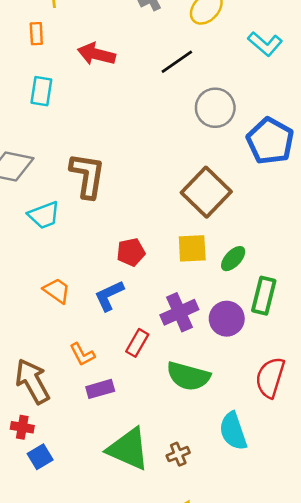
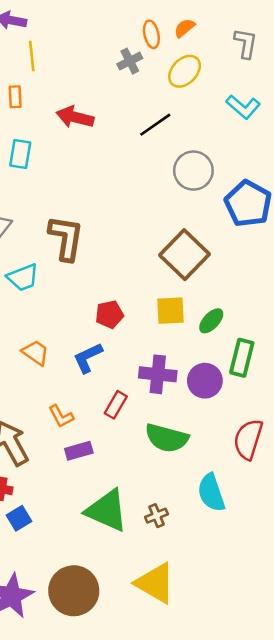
purple cross: (179, 312) -> (158, 374), turned 30

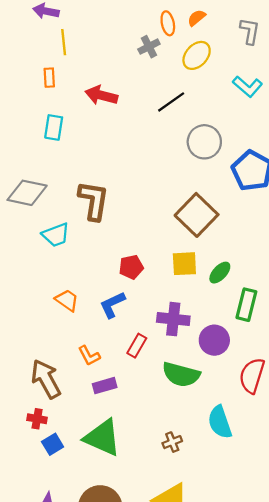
purple circle: (205, 381) -> (214, 340), moved
green triangle: (107, 511) -> (102, 438), moved

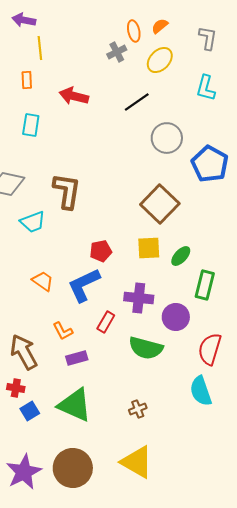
cyan L-shape: (248, 86) -> (206, 88), turned 64
blue L-shape: (112, 305) -> (84, 285), size x1.4
cyan semicircle: (220, 422) -> (201, 391), moved

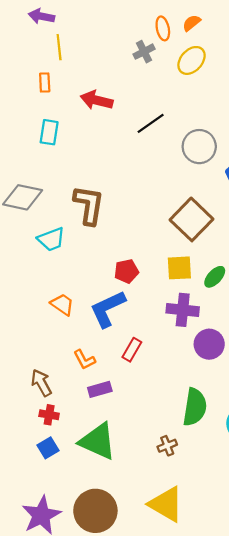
black line: (137, 102) -> (151, 123), moved
purple cross: (139, 298) -> (183, 310), moved
green semicircle: (146, 348) -> (195, 407), moved, turned -96
brown arrow: (24, 352) -> (41, 383), size x0.7
red cross: (16, 388) -> (49, 415), moved

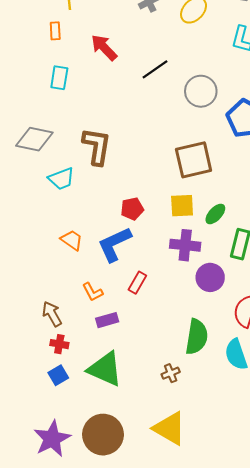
red arrow: (97, 100) -> (104, 48), turned 32
brown square: (192, 219) -> (194, 160), turned 33

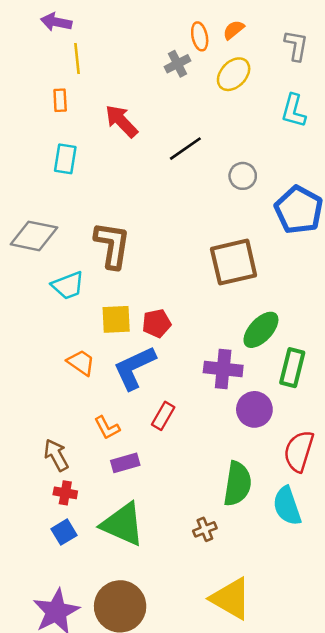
gray circle: (201, 91) -> (243, 176), size x0.7
yellow square: (182, 206) -> (116, 319), moved
green ellipse: (215, 214) -> (261, 330), size x1.4
yellow triangle: (170, 428) -> (231, 599), moved

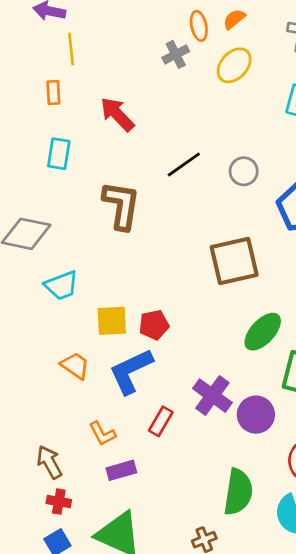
black line: (185, 149) -> (184, 165), moved
brown L-shape: (112, 245) -> (121, 205), moved
purple cross: (223, 369) -> (212, 396), moved, turned 30

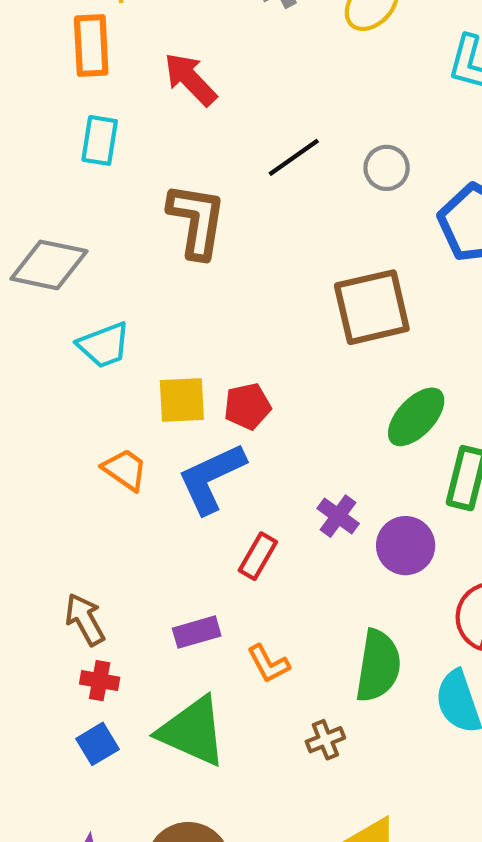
orange rectangle: (53, 92) -> (91, 46), size x1.6
purple cross: (212, 396) -> (338, 516), size x0.7
orange L-shape: (102, 434) -> (268, 664), moved

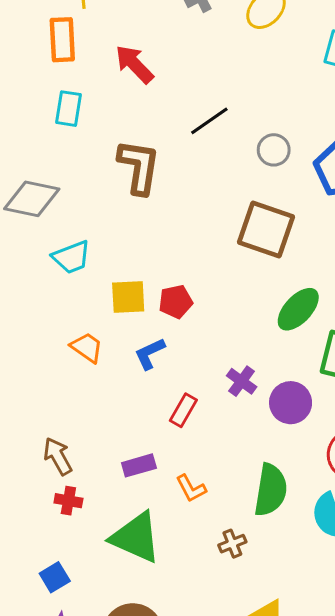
gray circle: (387, 168) -> (274, 150), moved
brown square: (372, 307) -> (266, 230), turned 32
blue L-shape: (211, 478) -> (150, 354), size x0.6
blue square: (98, 744) -> (55, 577), moved

